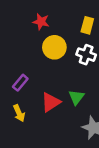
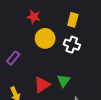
purple rectangle: (20, 83) -> (13, 58), moved

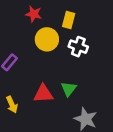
yellow rectangle: (73, 20) -> (69, 20), moved
red triangle: (42, 85) -> (43, 94), turned 30

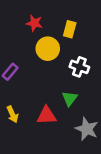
white cross: (78, 47) -> (79, 67), moved
red triangle: (43, 94) -> (47, 116), moved

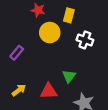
white cross: (79, 67) -> (85, 40), moved
yellow arrow: (12, 114) -> (19, 90), turned -104

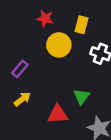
yellow arrow: (19, 90) -> (22, 99), moved

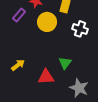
purple rectangle: (20, 69) -> (19, 15), moved

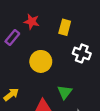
yellow circle: (47, 22) -> (41, 61), moved

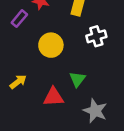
white cross: (82, 53) -> (96, 36), turned -36

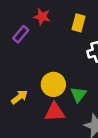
yellow circle: (51, 45) -> (53, 84), moved

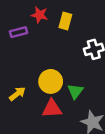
yellow rectangle: (78, 23) -> (65, 21), moved
purple rectangle: (21, 34) -> (19, 32), turned 35

